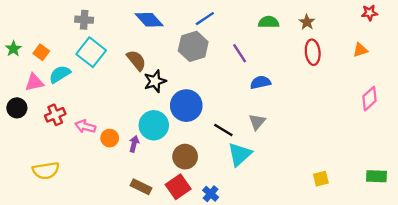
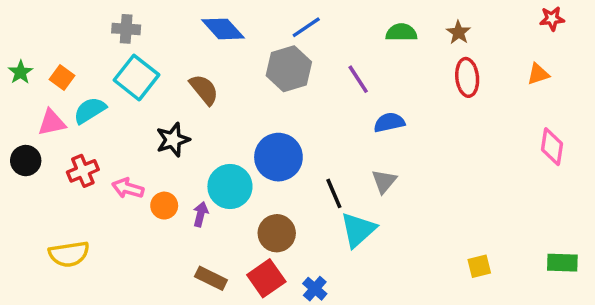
black star: (155, 81) -> (173, 140), moved
pink diamond: (370, 99) -> (552, 147), turned -40
black line: (223, 130) -> (334, 193), turned 36

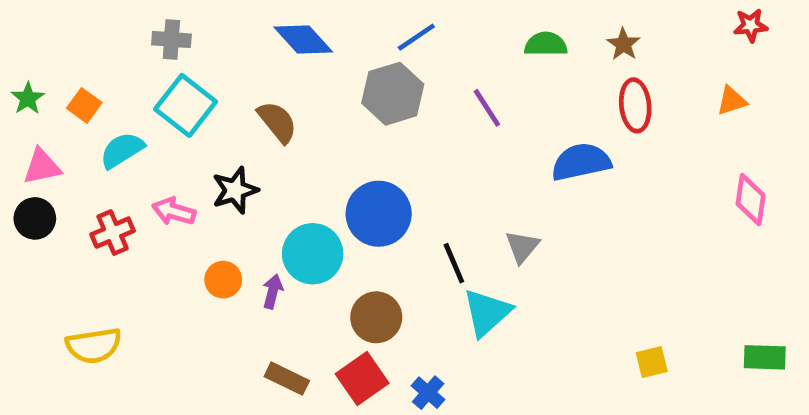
pink triangle: (52, 122) -> (42, 167), moved
blue semicircle: (389, 122) -> (581, 162), moved, size x1.4
pink arrow: (128, 188) -> (174, 211), moved

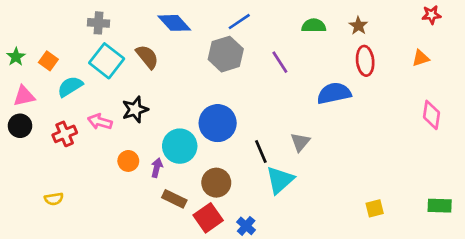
brown semicircle: (277, 122) -> (147, 57), moved
yellow semicircle: (94, 346) -> (54, 199), size x0.6
brown rectangle: (287, 379) -> (174, 199), moved

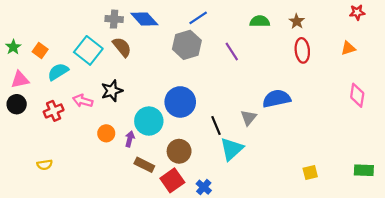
gray cross: (99, 23) -> (114, 19), moved
blue semicircle: (334, 93) -> (277, 99), moved

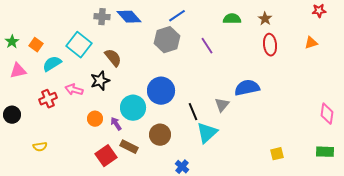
brown semicircle: (122, 47) -> (113, 58), moved
pink diamond: (357, 95) -> (327, 114), moved
black circle: (17, 104) -> (12, 115), moved
purple arrow: (130, 139) -> (116, 124), turned -48
red square: (172, 180) -> (106, 156), moved

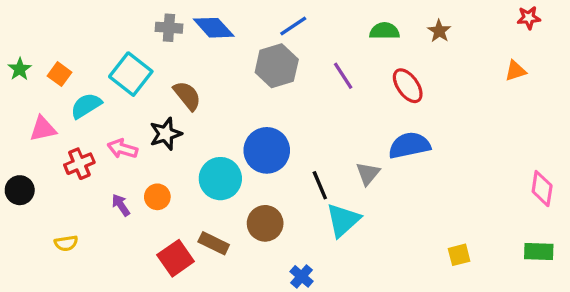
red ellipse: (270, 45) -> (408, 86), moved, turned -30
pink triangle: (18, 71) -> (43, 129), moved
purple arrow: (116, 124) -> (121, 205), moved

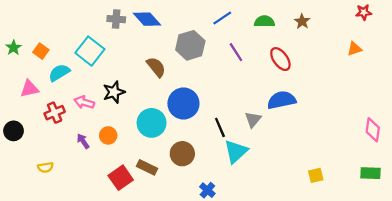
blue line: (293, 26) -> (222, 18), moved
brown semicircle: (187, 96) -> (156, 67), moved

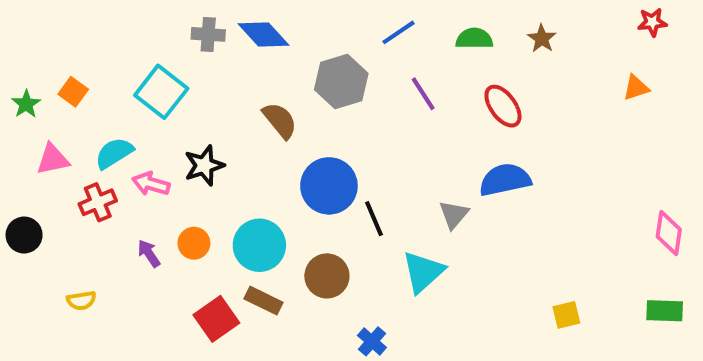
green star: (14, 48) -> (26, 104), moved
cyan semicircle: (59, 73) -> (114, 153), moved
cyan circle: (152, 123) -> (259, 245), moved
black line: (220, 127) -> (374, 219), moved

